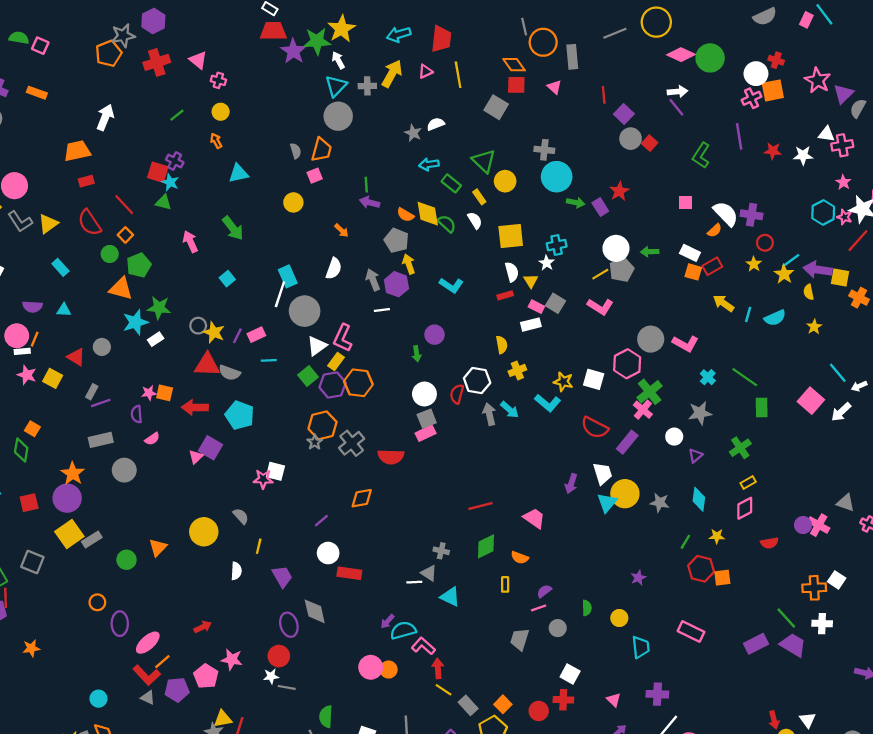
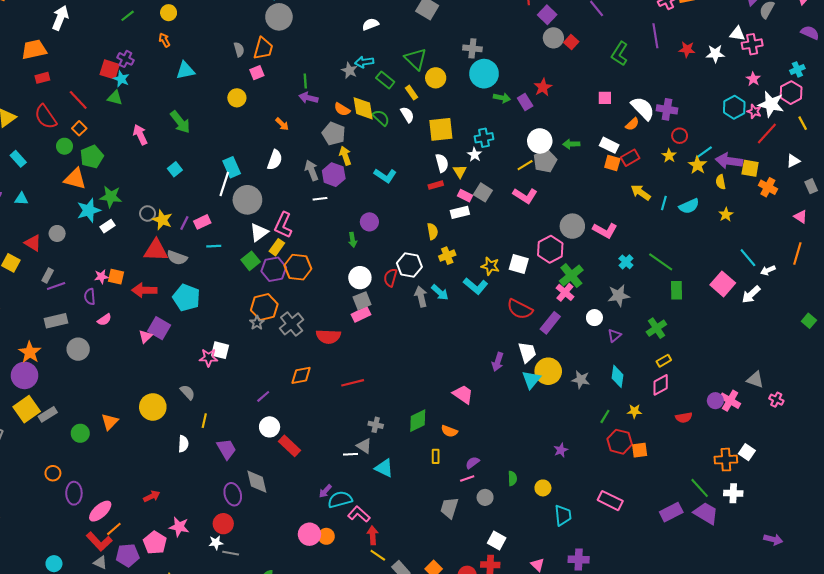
gray star: (413, 133) -> (349, 70), moved
red line: (480, 506) -> (353, 383), moved
red rectangle: (349, 573) -> (289, 446), turned 35

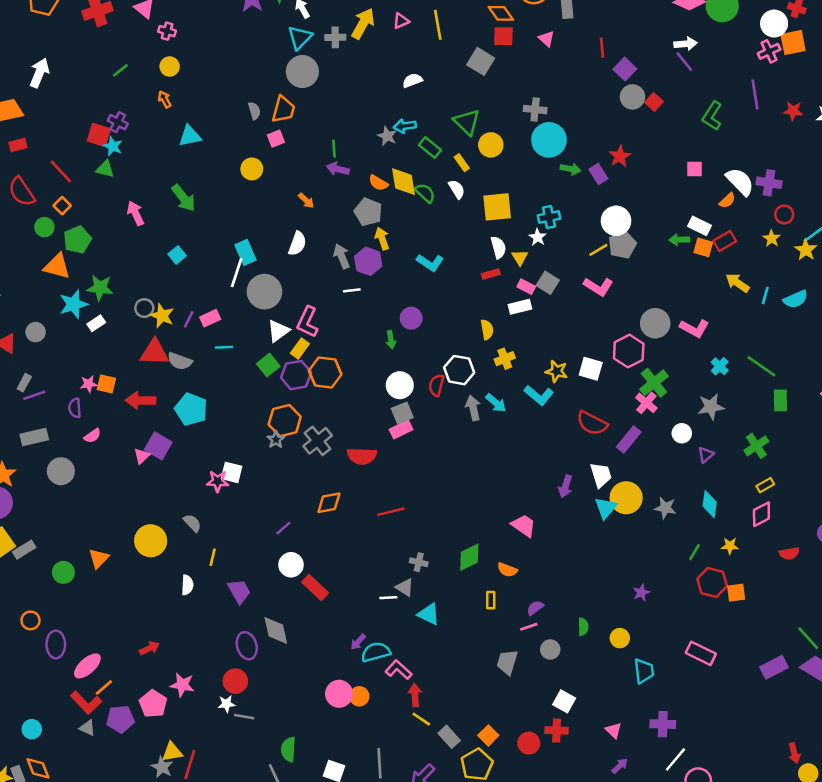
green arrow: (571, 144) -> (679, 240), moved

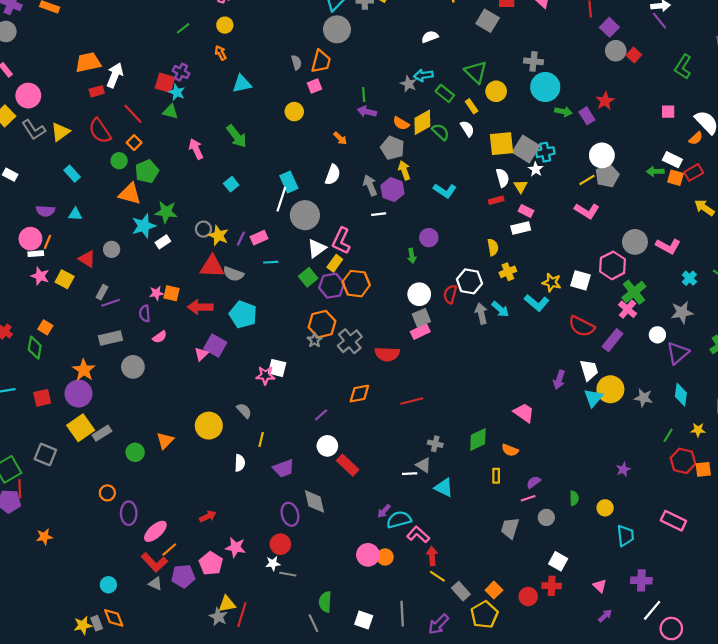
white arrow: (39, 73) -> (115, 75), moved
yellow diamond: (404, 182) -> (422, 122), turned 70
gray square: (548, 283) -> (526, 149), moved, size x1.4
purple triangle: (706, 455) -> (678, 353), size x1.6
purple trapezoid: (239, 591) -> (284, 468), turned 100

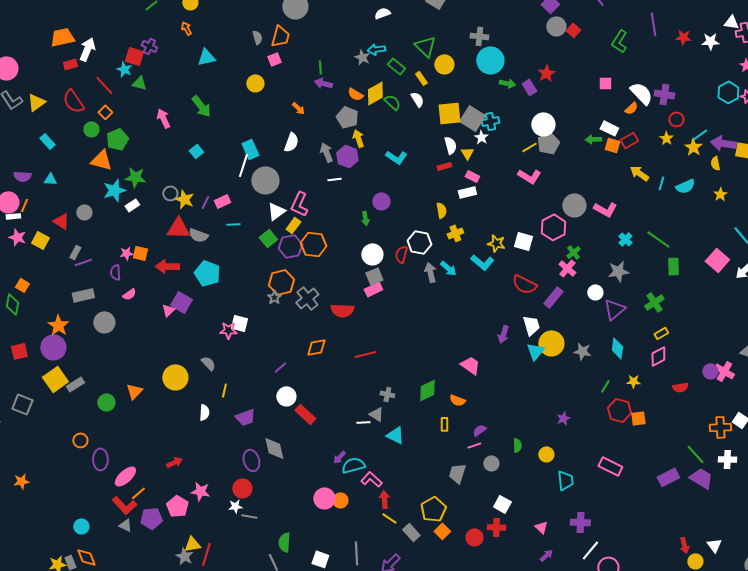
cyan star: (177, 92) -> (124, 69), moved
green cross: (634, 292) -> (573, 252), size x0.6
yellow pentagon: (484, 615) -> (433, 509), moved

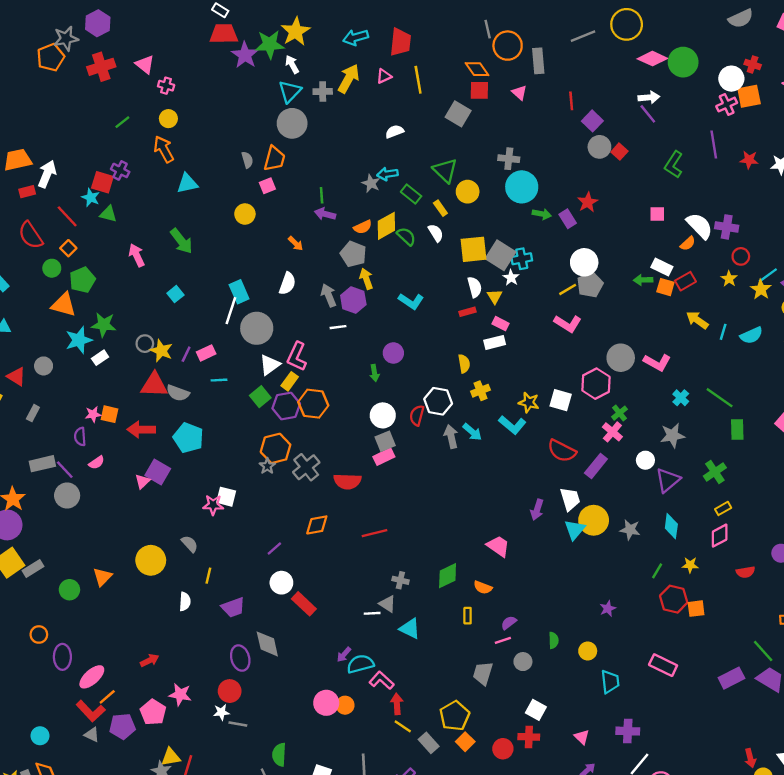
orange arrow: (186, 28) -> (164, 149), size x1.6
orange semicircle: (355, 94) -> (363, 227), turned -56
purple line: (83, 262) -> (65, 470), moved, turned 66

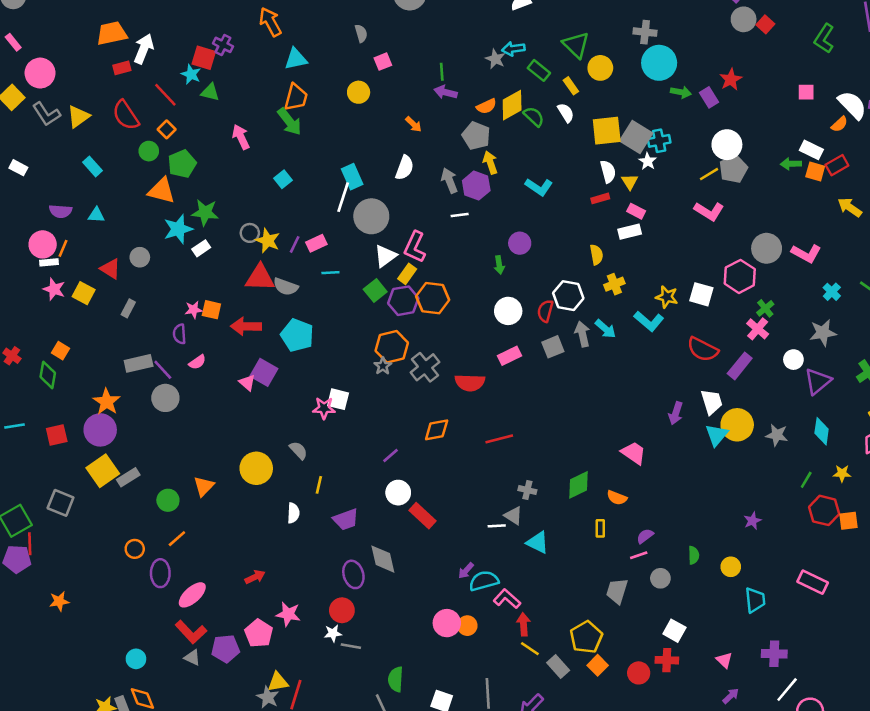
orange trapezoid: (274, 159) -> (296, 97), moved
gray square: (385, 441) -> (553, 347), moved
pink triangle: (142, 481) -> (247, 383), turned -35
orange line: (107, 697) -> (177, 539), moved

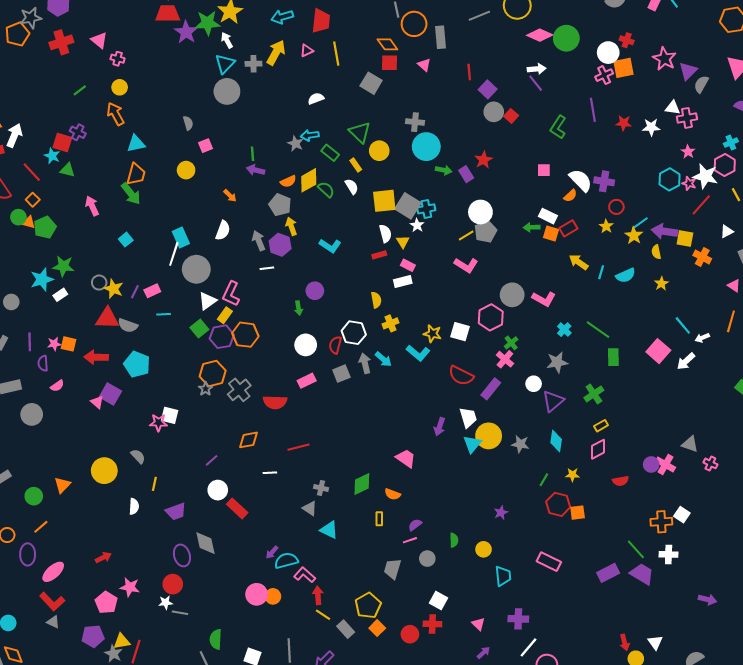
orange triangle: (162, 191) -> (29, 222), moved, size x0.6
purple line: (163, 370) -> (30, 342), moved, turned 42
white line: (497, 526) -> (270, 473), moved
purple pentagon: (226, 649) -> (93, 636), moved

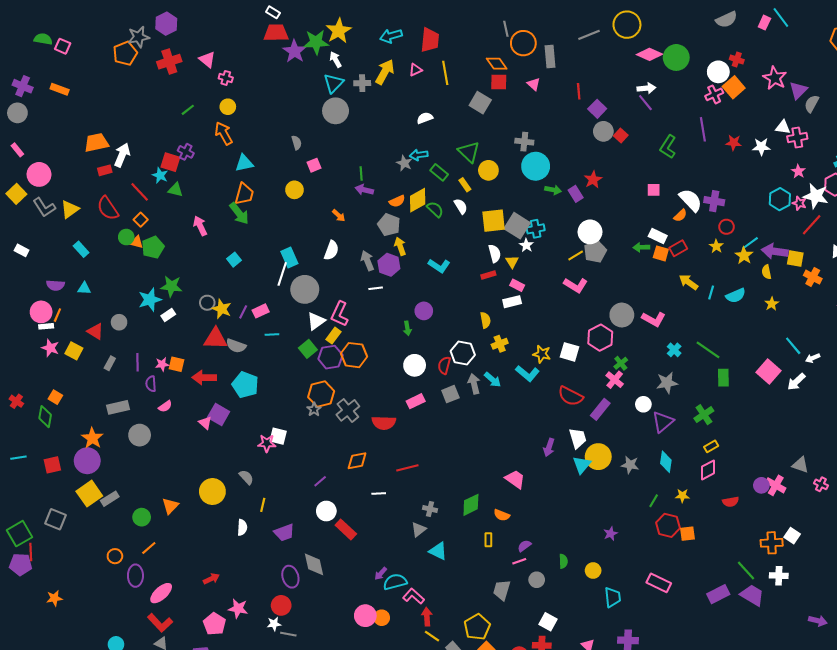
orange square: (624, 68) -> (734, 87), turned -30
gray triangle: (310, 508) -> (419, 529), turned 49

